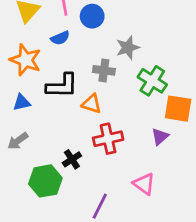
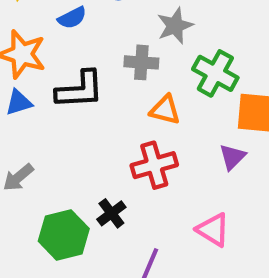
blue triangle: (22, 102) -> (19, 102), moved
orange triangle: (92, 104) -> (165, 110), moved
black cross: (72, 159) -> (111, 213), moved

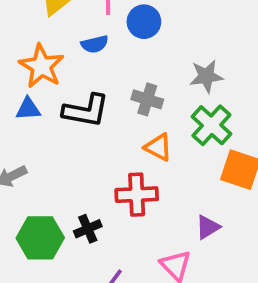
gray star: (175, 26) -> (206, 76), moved
purple triangle: (232, 157) -> (208, 227), moved

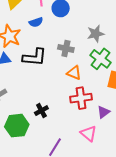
red cross: (137, 195) -> (81, 98), moved
black cross: (88, 229) -> (41, 111), moved

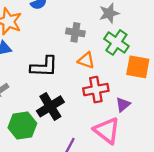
black L-shape: (35, 57) -> (44, 67), moved
black cross: (41, 111) -> (50, 106), size x1.6
pink triangle: (89, 133) -> (107, 130), size x1.4

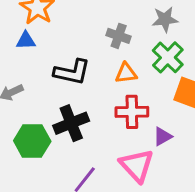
orange triangle: (86, 60) -> (126, 73), turned -36

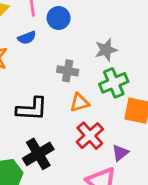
green cross: (168, 57) -> (114, 83), turned 32
red cross: (132, 112) -> (90, 136), turned -32

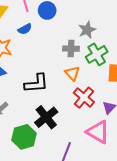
gray cross: (68, 71) -> (71, 49), moved
orange triangle: (79, 103) -> (72, 73), turned -49

